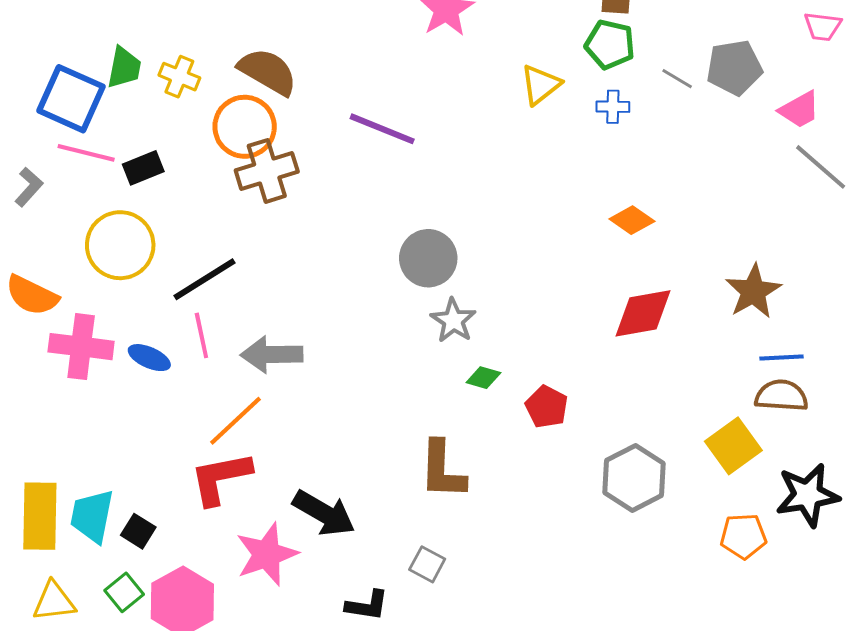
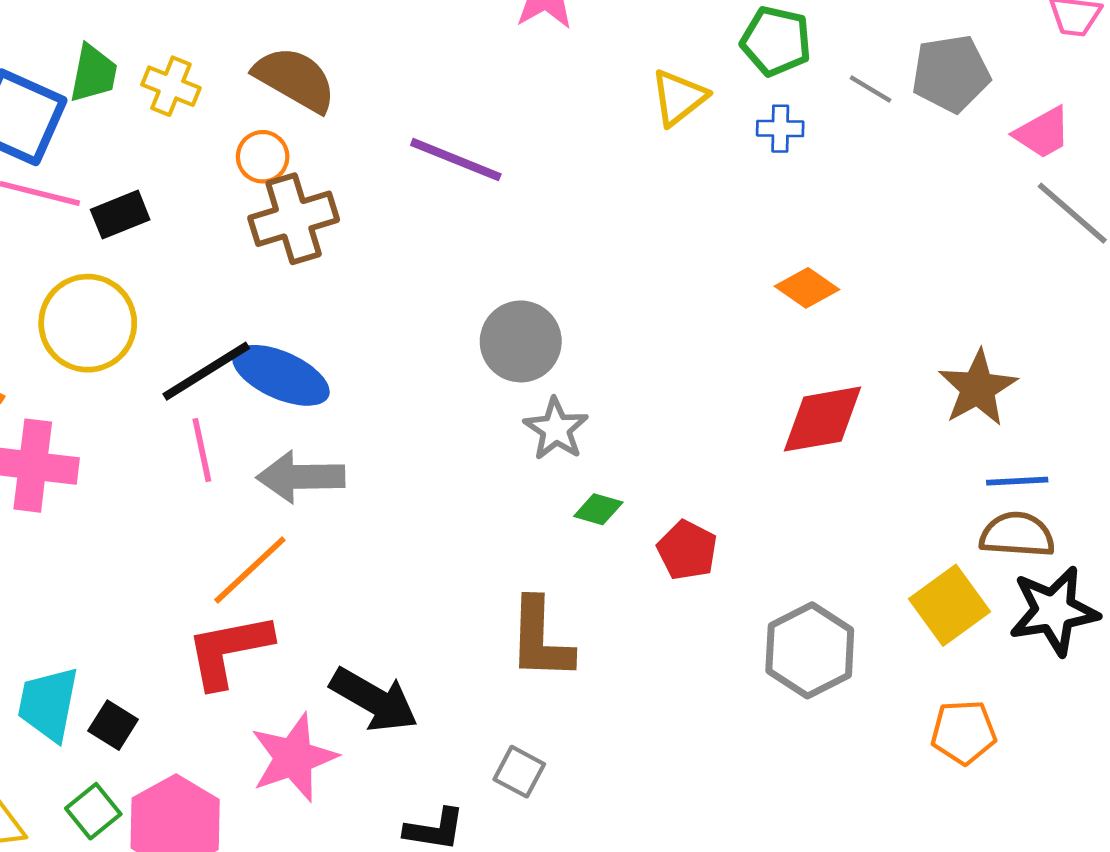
orange circle: (245, 127) -> (263, 157), size x0.6
blue ellipse: (149, 358) -> (281, 375), moved, size x1.6
black star: (808, 495) -> (1054, 611), moved

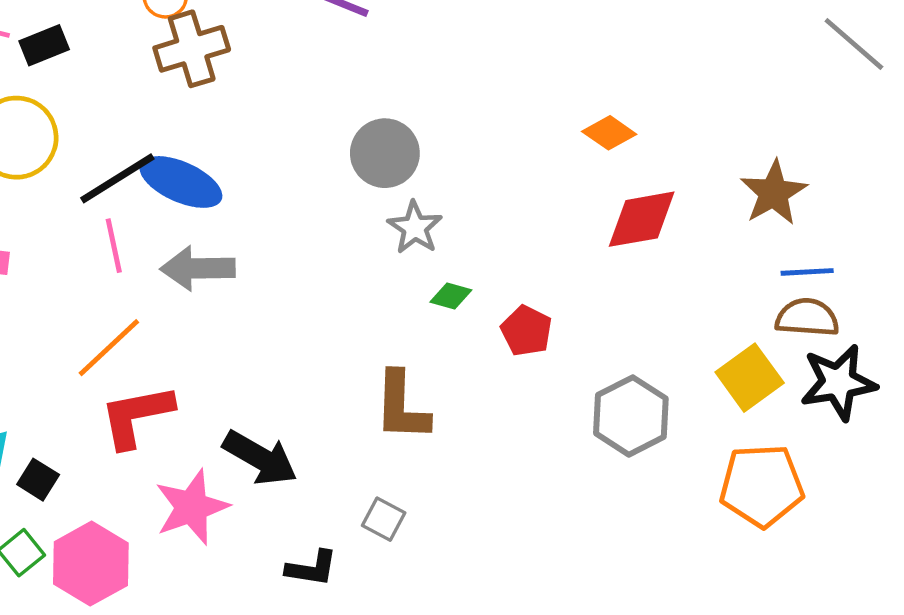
orange diamond: (807, 288) -> (609, 133), moved
orange line: (250, 570) -> (109, 348), moved
orange pentagon: (964, 732) -> (762, 486), size x1.5

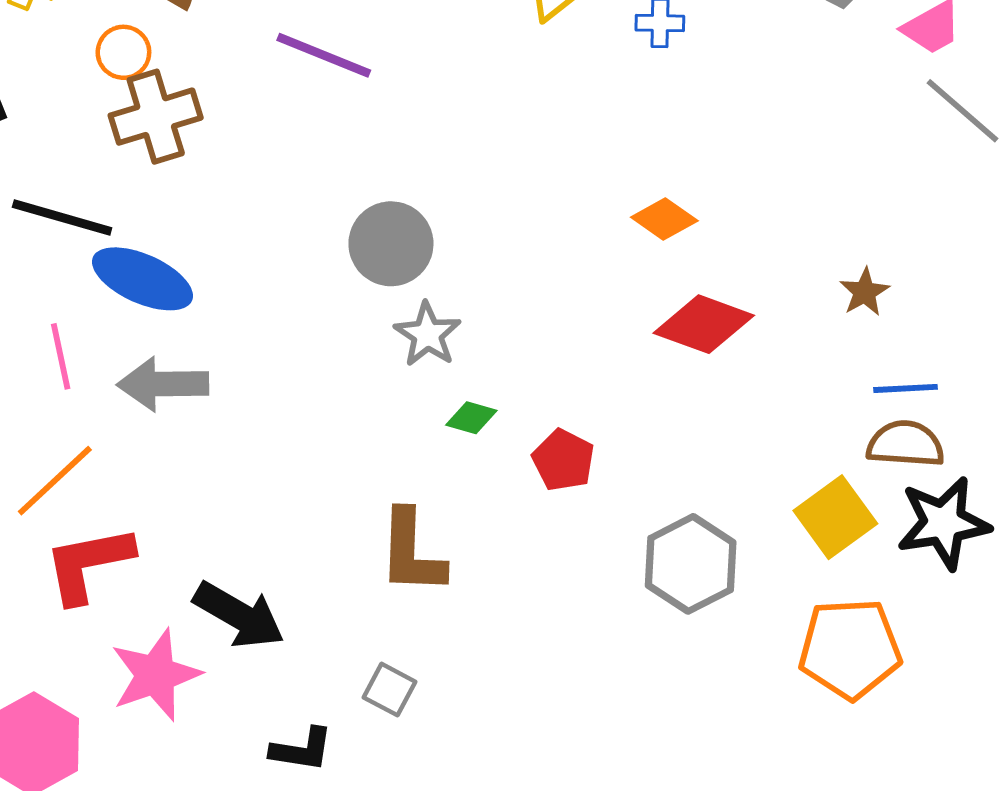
black line: (117, 178) -> (62, 217), moved, turned 48
brown star: (774, 193) -> (865, 292), size x0.6
red diamond: (642, 219) -> (704, 324), turned 30

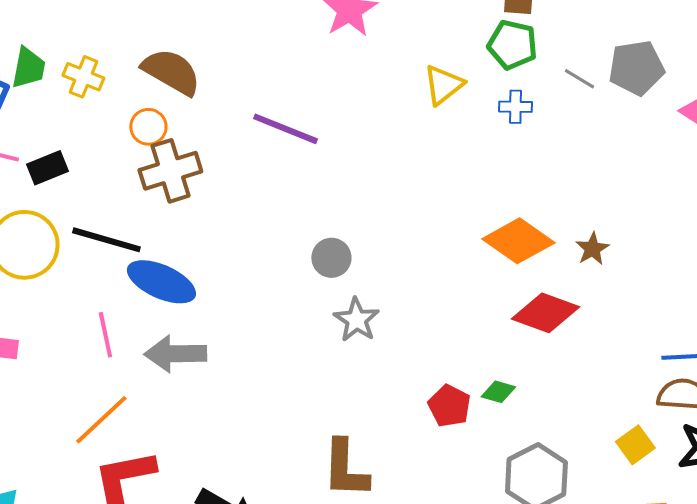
orange diamond: (664, 219) -> (518, 241), size x1.6
gray circle: (391, 244) -> (331, 258), size x0.7
brown star: (865, 292) -> (592, 249), moved
green diamond: (471, 418) -> (498, 392), moved
yellow square: (835, 517) -> (635, 445), size x0.7

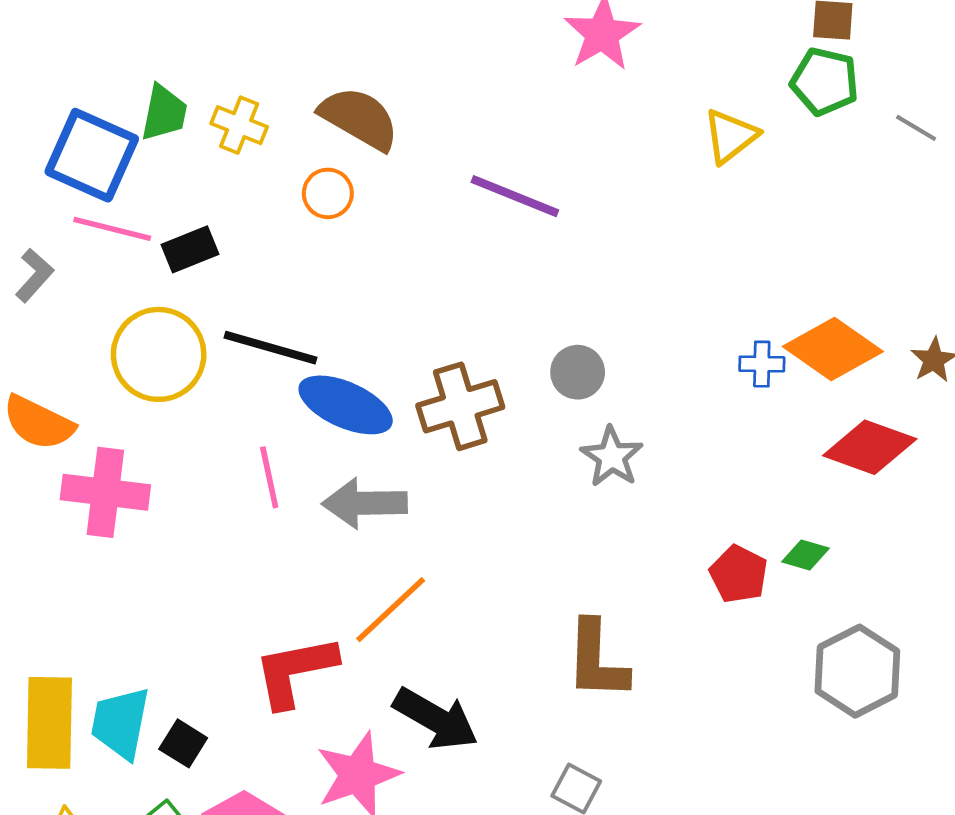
blue cross: (515, 107) -> (762, 364), moved
brown cross: (170, 171) -> (460, 406), moved
orange line: (101, 420) -> (391, 610), moved

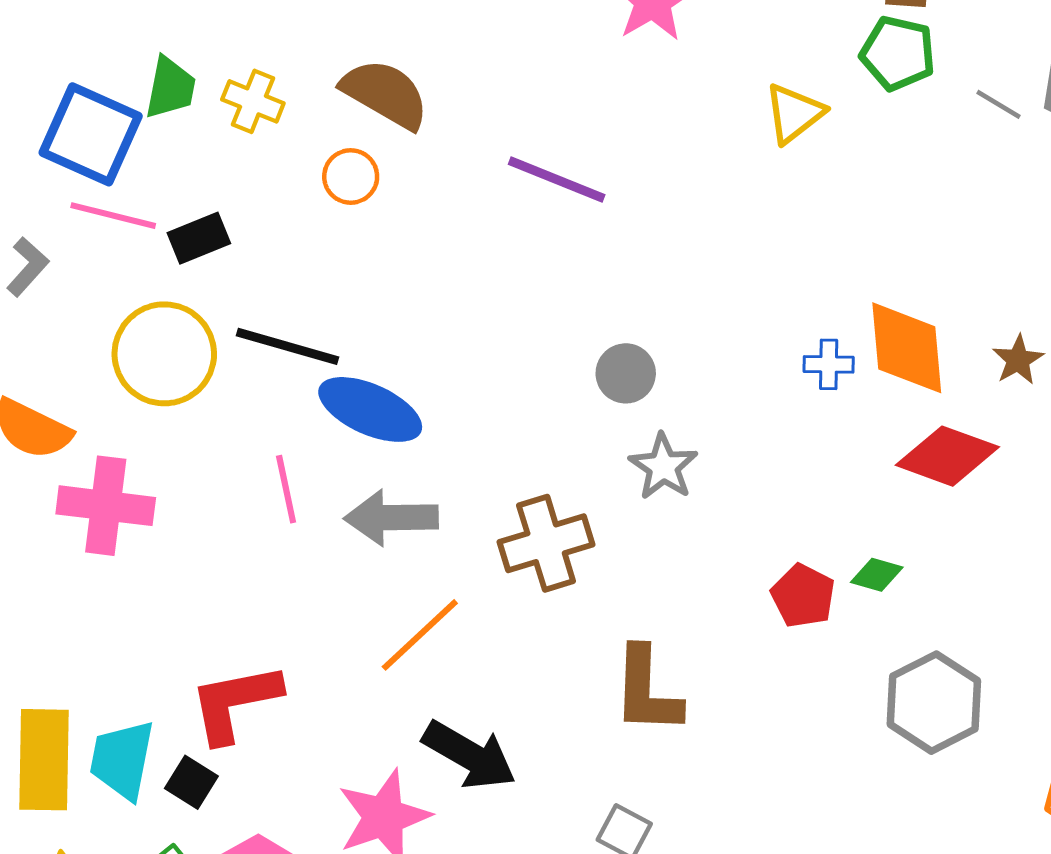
orange diamond: (833, 349) -> (907, 348), turned 50
brown cross: (460, 406) -> (546, 543), moved
red L-shape: (295, 671) -> (235, 703), moved

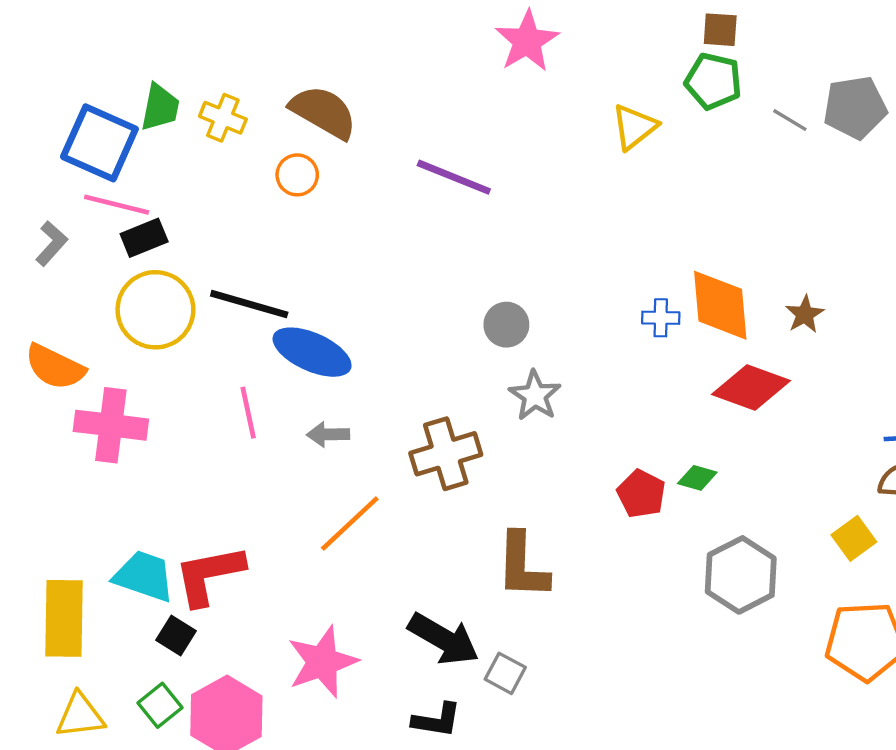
black rectangle: (199, 238) -> (144, 238), moved
gray arrow: (391, 518) -> (328, 434), size x0.6
black arrow: (469, 755) -> (444, 639), moved
cyan trapezoid: (122, 760) -> (144, 576), moved, turned 98

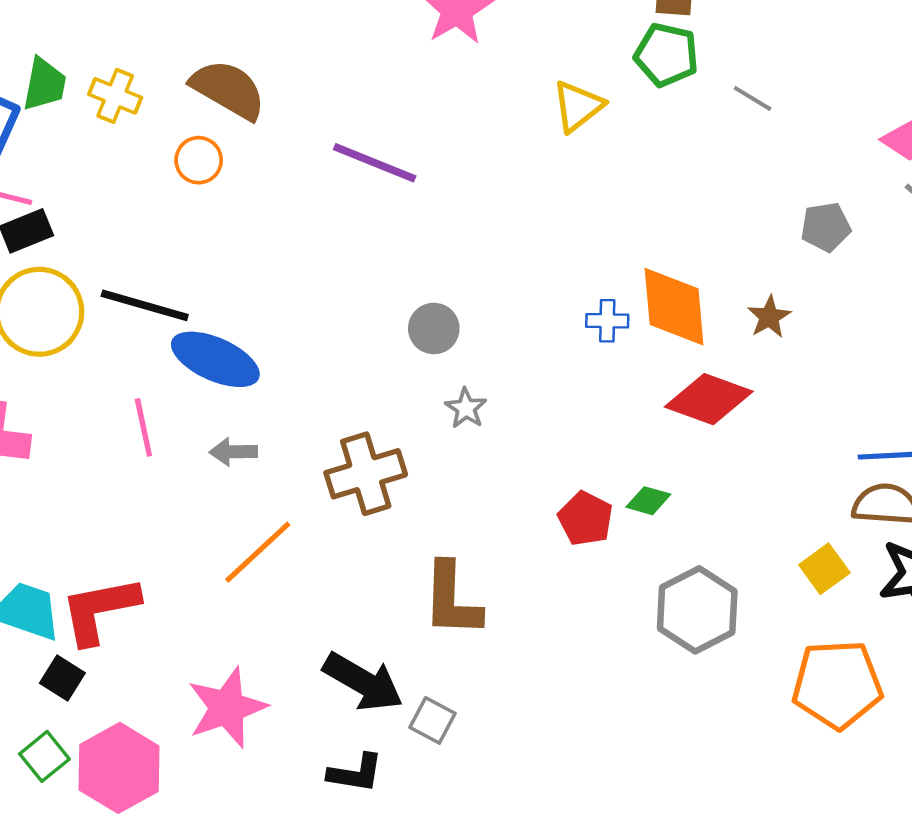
gray pentagon: (855, 107) -> (826, 227), moved, size x0.7
gray star: (535, 396) -> (466, 408), size x0.7

